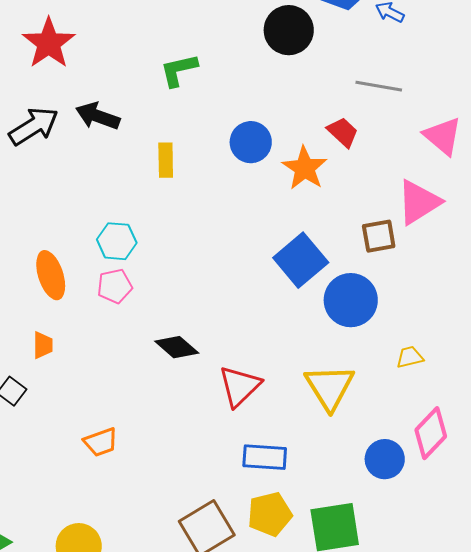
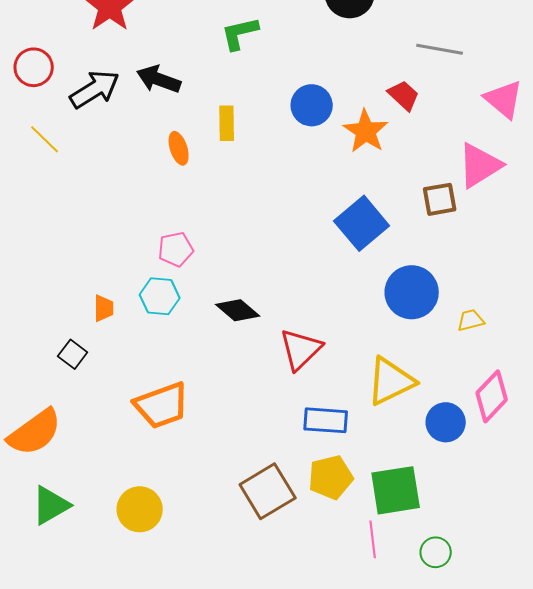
cyan hexagon: (117, 241) -> (160, 296), moved
orange ellipse: (51, 275) -> (179, 148), moved, size x0.7
blue circle: (351, 300) -> (412, 292), moved
yellow triangle: (330, 387) -> (391, 381), moved, turned 36
orange trapezoid: (101, 442) -> (162, 405), size x1.6

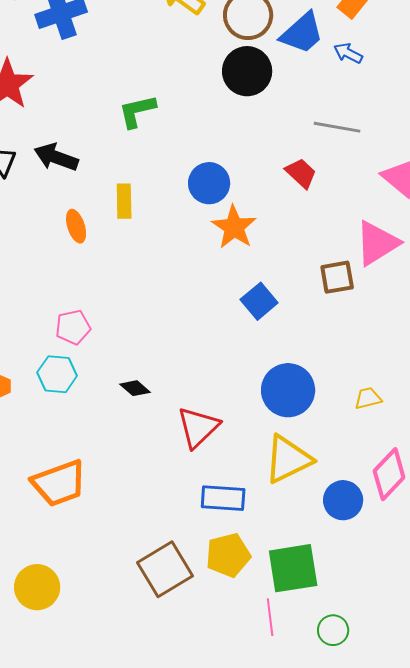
orange star: (366, 131) -> (234, 227), moved
blue square: (362, 223) -> (259, 301), size x0.7
blue circle: (412, 292) -> (288, 390), moved
black diamond: (238, 310) -> (135, 388), size x0.7

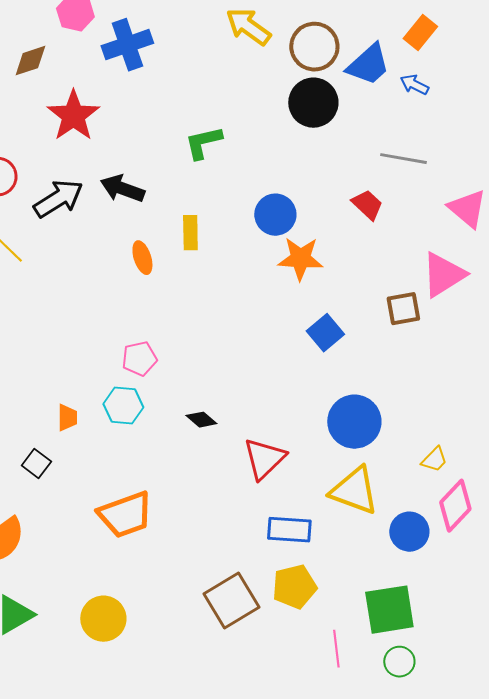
orange star: (234, 227) -> (300, 259), turned -30
yellow trapezoid: (368, 398) -> (434, 460), moved, turned 148
yellow triangle: (288, 459) -> (354, 491), turned 46
green square: (293, 568) -> (389, 610), moved

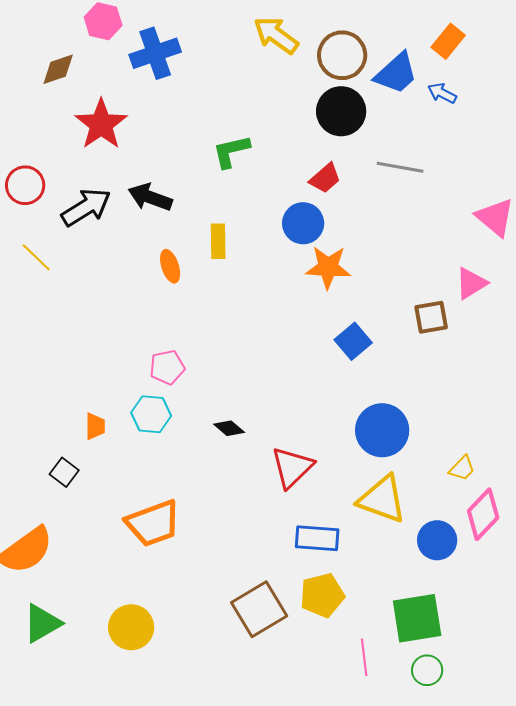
gray line: (403, 159) -> (400, 167), moved
red trapezoid: (367, 205) -> (325, 178), moved, turned 96
pink triangle: (443, 275) -> (471, 283), size x0.7

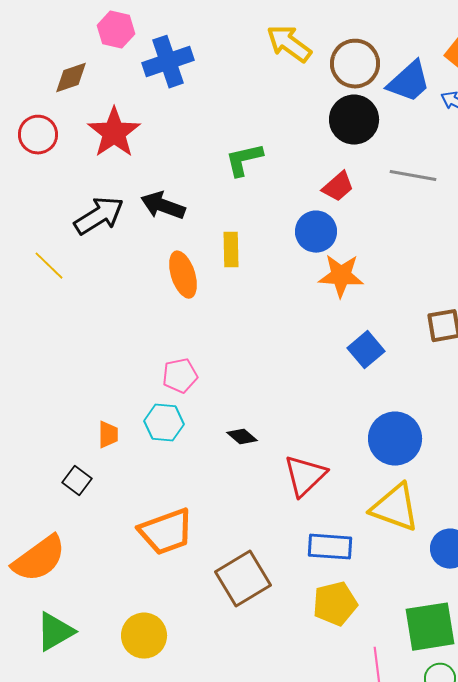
red circle: (25, 185) -> (38, 135), moved
orange ellipse: (170, 266) -> (183, 275), size x1.4
brown square: (259, 609) -> (243, 579), moved

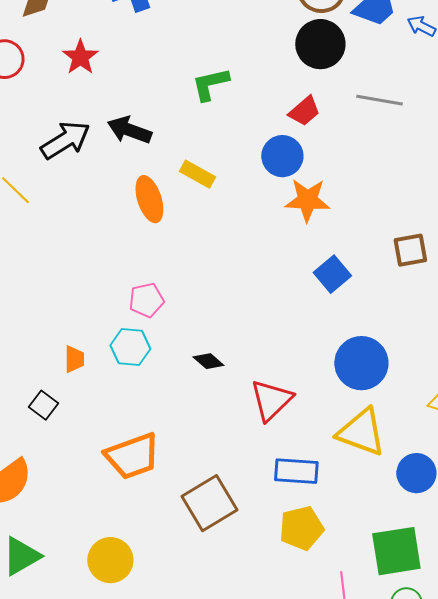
red star: (114, 133) -> (80, 57), size x0.7
yellow rectangle: (231, 250) -> (197, 174), turned -60

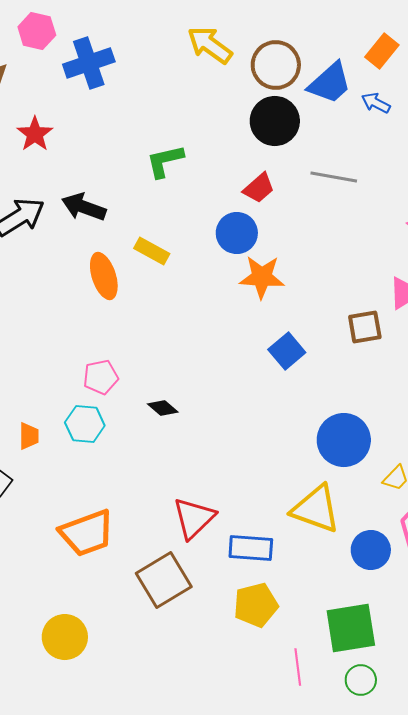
black diamond: (208, 361) -> (163, 408), moved
blue circle: (361, 363) -> (344, 440), moved
red triangle: (271, 400) -> (194, 518), moved

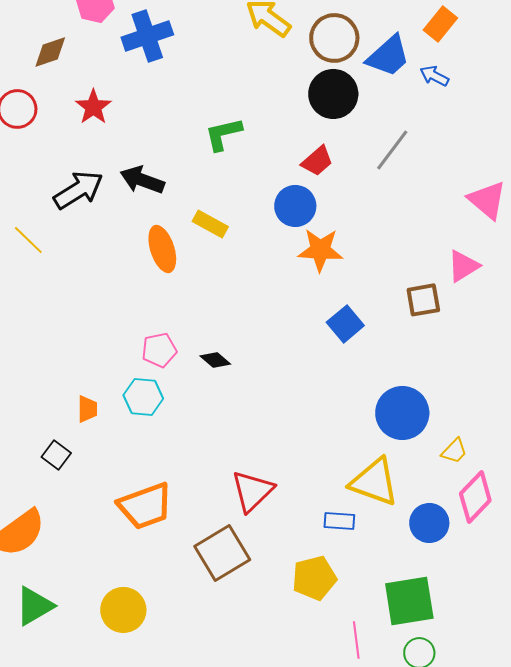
gray line: (334, 177) -> (392, 150), turned -63
black diamond: (163, 408) -> (215, 360), moved
blue rectangle: (251, 548) -> (339, 521), moved, size x0.7

